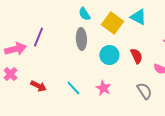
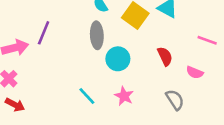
cyan circle: (109, 55) -> (118, 59), moved
red arrow: (38, 86) -> (15, 105), moved

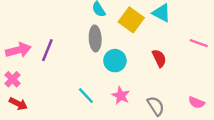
purple line: (44, 33) -> (47, 50), moved
pink semicircle: (195, 72) -> (196, 103), moved
gray semicircle: (175, 100) -> (156, 106), moved

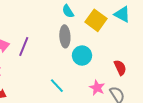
red semicircle: (159, 58) -> (120, 68), moved
pink star: (121, 96) -> (97, 88), moved

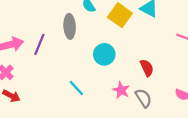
gray ellipse: (65, 36) -> (70, 26), moved

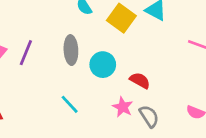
gray ellipse: (70, 26) -> (71, 50), moved
red semicircle: (147, 68) -> (140, 80), moved, turned -36

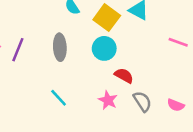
cyan circle: (103, 65) -> (104, 48), moved
gray semicircle: (149, 116) -> (142, 101), moved

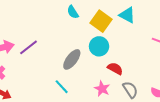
gray ellipse: (60, 47) -> (72, 59), moved, turned 40
purple line: (18, 50) -> (28, 47), turned 30

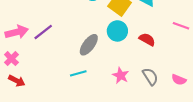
red semicircle: (115, 69) -> (147, 39), moved
cyan line: (62, 87) -> (78, 73), turned -63

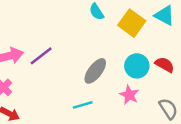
cyan circle: (117, 31) -> (137, 66), moved
pink star: (121, 75) -> (129, 95), moved

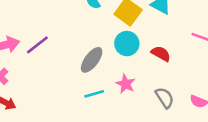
cyan circle: (137, 66) -> (127, 44), moved
cyan line: (83, 105) -> (94, 94), moved

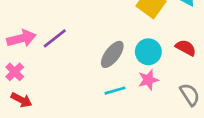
cyan circle: (127, 44) -> (148, 52), moved
pink star: (126, 84) -> (148, 80), turned 30

